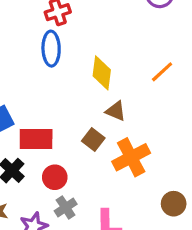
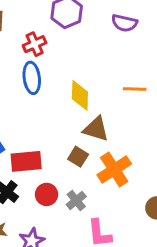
orange line: (162, 72) -> (135, 89), turned 50
brown triangle: (116, 111) -> (96, 129), size x1.4
gray cross: (66, 207) -> (76, 201), moved

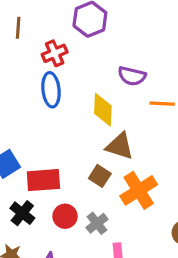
purple semicircle: (124, 23) -> (132, 76), moved

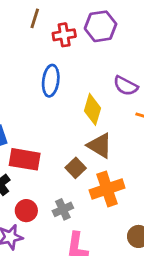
red cross: (55, 53) -> (64, 35), moved
red circle: (65, 216) -> (26, 211), moved

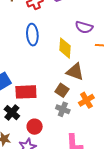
orange cross: (107, 189) -> (86, 100), size x0.7
gray cross: (63, 209) -> (63, 109), moved, turned -32

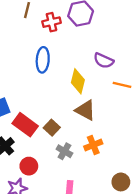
brown square: (62, 90) -> (52, 128), moved
red rectangle: (26, 92) -> (25, 125), turned 30

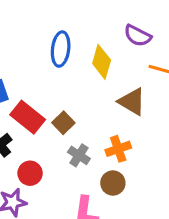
blue ellipse: (43, 60) -> (61, 49), moved
brown triangle: (85, 110) -> (132, 102), moved
brown circle: (121, 182) -> (113, 183), moved

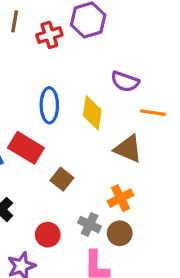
red rectangle: (28, 117) -> (26, 148), moved
gray cross: (79, 155) -> (90, 225), moved
red circle: (30, 173) -> (48, 235), moved

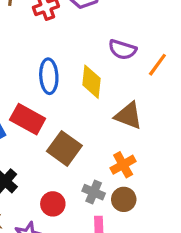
orange line: (153, 113) -> (157, 65), moved, turned -60
brown square: (62, 179) -> (64, 148), size x1.5

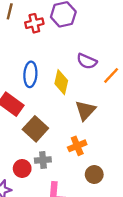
brown triangle: (128, 116) -> (85, 110), turned 45
gray cross: (94, 192) -> (43, 160), moved, turned -35
brown circle: (124, 199) -> (94, 175), moved

